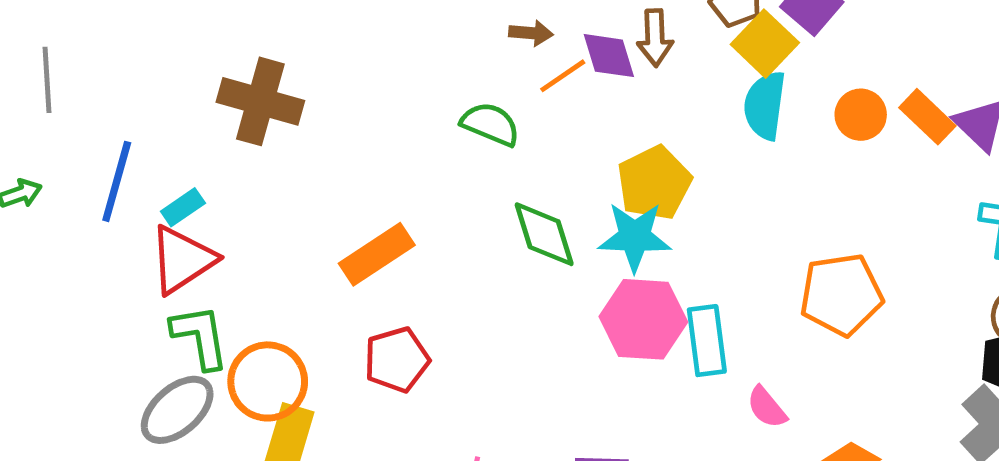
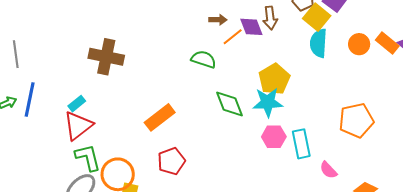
blue line: (117, 181) -> (30, 99), moved
pink hexagon: (643, 319) -> (274, 137), size x0.7

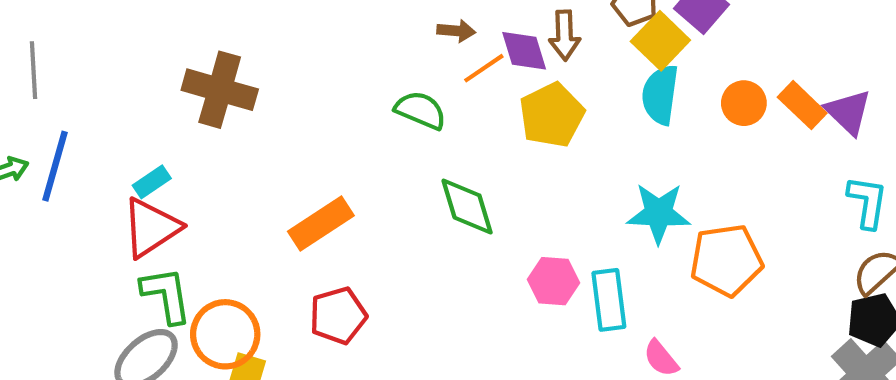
yellow pentagon: (274, 79) -> (552, 115), moved
cyan star: (268, 102) -> (659, 213), moved

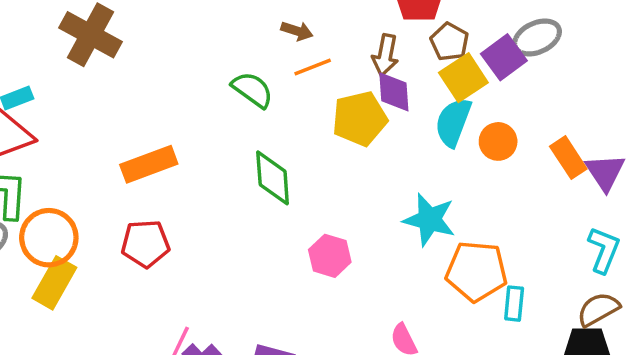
purple diamond: (524, 51) -> (394, 92), moved
orange circle: (744, 103) -> (498, 141), moved
cyan rectangle: (609, 300) -> (514, 304), moved, size x0.7

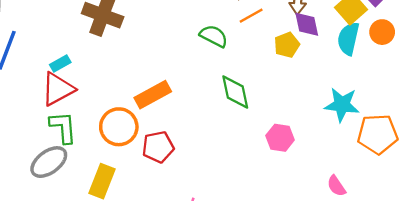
yellow pentagon: (360, 119) -> (287, 45), size x0.7
orange circle: (498, 141) -> (382, 32), moved
orange circle: (49, 238) -> (119, 127), moved

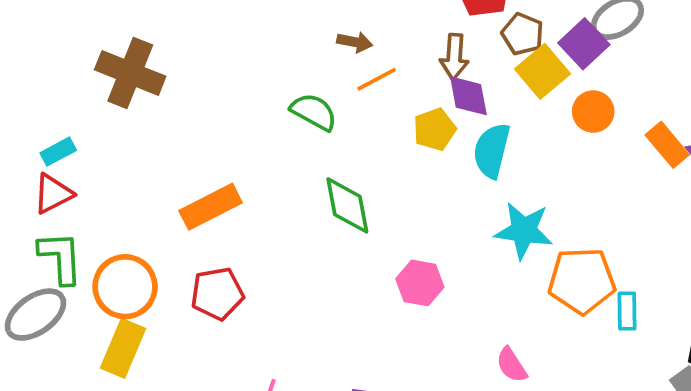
cyan semicircle: (348, 39) -> (492, 151), moved
red triangle: (58, 89) -> (53, 194), size x0.7
orange circle: (119, 127) -> (125, 287), moved

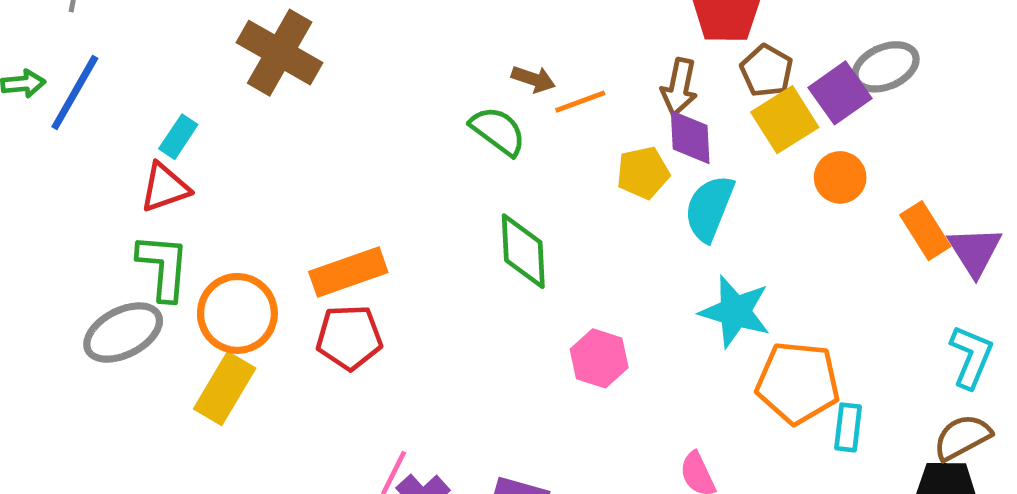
brown arrow: (355, 42) -> (533, 79), moved
cyan rectangle: (58, 152) -> (178, 137), turned -36
orange rectangle: (211, 207) -> (348, 272), moved

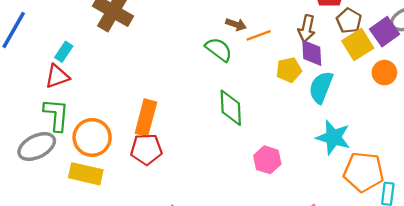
orange rectangle: (348, 272) -> (146, 118), turned -56
yellow rectangle: (225, 388) -> (86, 174), turned 72

